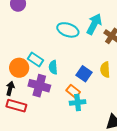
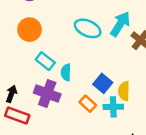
orange circle: (19, 68) -> (30, 30), moved
yellow semicircle: (105, 70) -> (124, 91), moved
cyan cross: (78, 102) -> (113, 107), moved

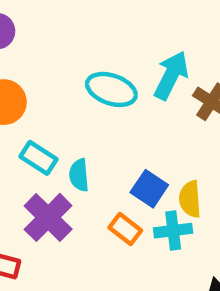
purple cross: (47, 93) -> (48, 217), turned 30

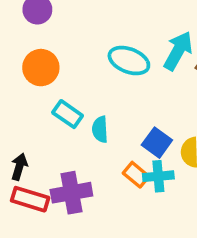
purple cross: (48, 217) -> (71, 193), moved, turned 33
cyan cross: (173, 231) -> (158, 176), moved

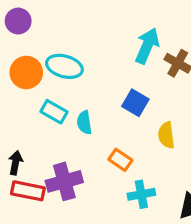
cyan ellipse: (129, 61) -> (64, 66), moved
blue square: (157, 143) -> (135, 103), moved
cyan cross: (158, 176) -> (141, 194), moved

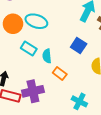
orange rectangle: (120, 160) -> (60, 74), moved
cyan cross: (141, 194) -> (79, 101), turned 35

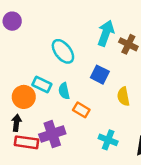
cyan ellipse: (36, 21) -> (63, 51), moved, turned 40
orange circle: (13, 24) -> (24, 97), moved

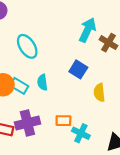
cyan ellipse: (63, 51) -> (27, 46), moved
cyan rectangle: (42, 85) -> (19, 86), moved
orange rectangle: (81, 110) -> (63, 121), moved, turned -35

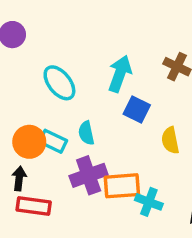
cyan arrow: (88, 30) -> (120, 74), moved
orange rectangle: (63, 121) -> (122, 186), size x1.5
purple cross: (27, 123) -> (89, 175), moved

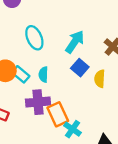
yellow semicircle: (170, 140) -> (100, 79), moved
orange rectangle: (122, 186) -> (58, 114), turned 55

